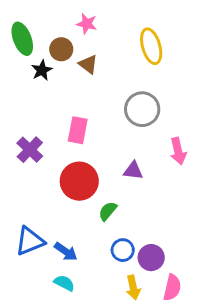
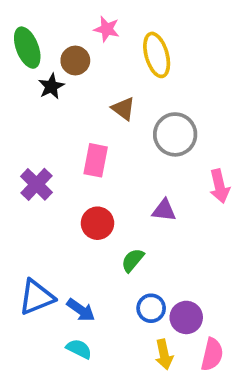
yellow ellipse: (151, 46) -> (157, 55), moved
brown triangle: (88, 64) -> (123, 109), moved
red circle: (79, 181) -> (97, 223), size x0.7

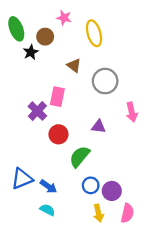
purple cross: (36, 184) -> (37, 111), moved
green semicircle: (133, 260) -> (80, 157), size x1.5

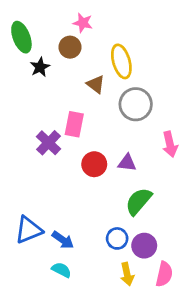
yellow ellipse: (94, 33) -> (121, 61), moved
brown circle: (45, 37) -> (70, 47), moved
red circle: (58, 134) -> (94, 164), moved
green semicircle: (80, 157) -> (139, 201), moved

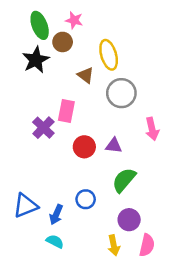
green ellipse: (21, 37) -> (40, 25), moved
black star: (40, 67) -> (36, 60), size x1.5
blue circle: (117, 238) -> (86, 199), moved
blue arrow: (63, 240) -> (56, 215), turned 78

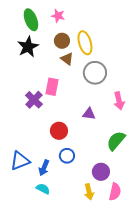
brown circle: (63, 42) -> (62, 41), moved
red circle: (84, 147) -> (59, 131), moved
green semicircle: (124, 180) -> (116, 141), moved

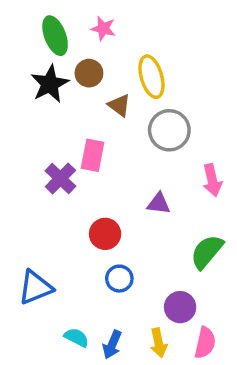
brown circle: (62, 41) -> (89, 73), moved
blue arrow: (44, 168) -> (112, 345), moved

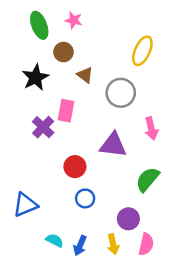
yellow ellipse: (151, 77) -> (142, 51), moved, turned 40
black star: (50, 84) -> (35, 78), moved
purple triangle: (159, 204) -> (113, 145), size x1.6

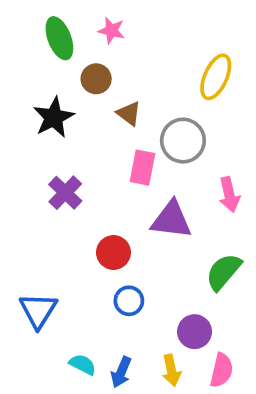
pink rectangle: (66, 111) -> (142, 168), moved
blue triangle: (25, 205) -> (38, 310), turned -36

